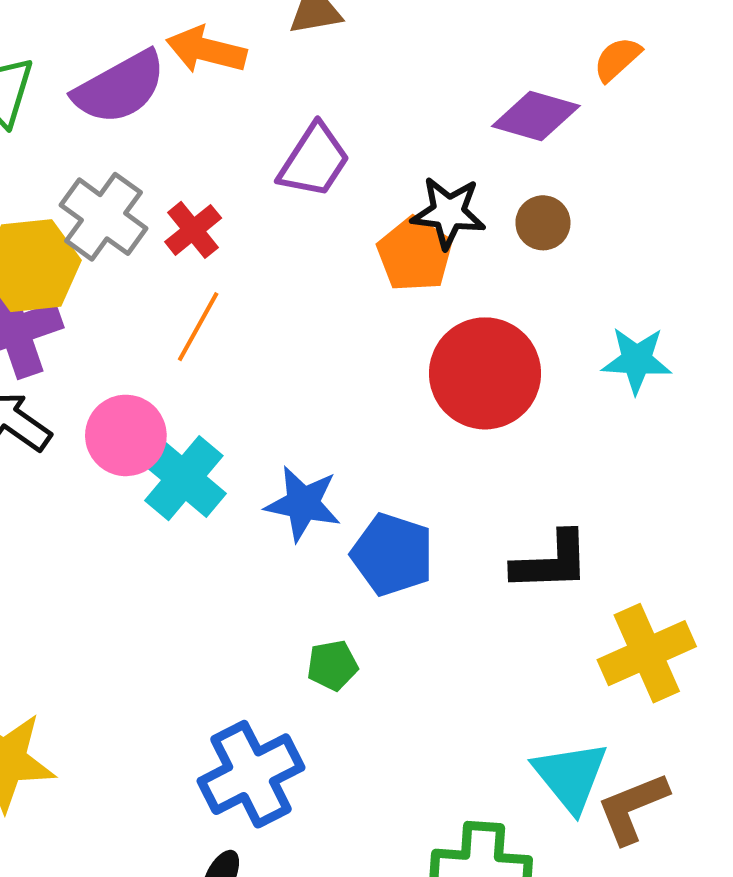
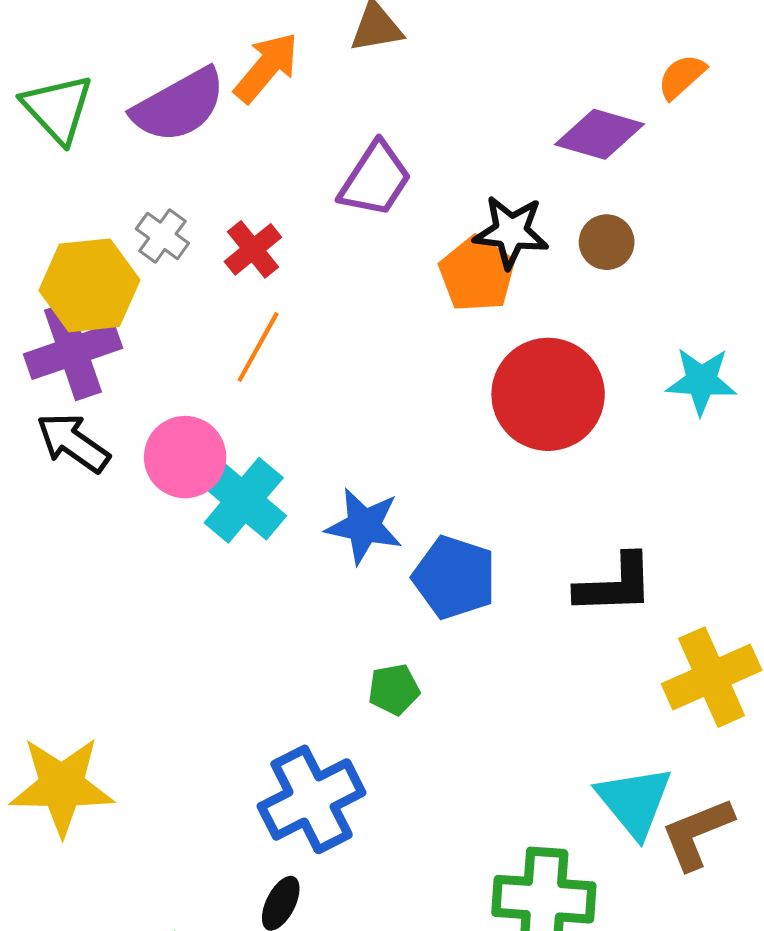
orange arrow: (206, 50) -> (266, 67), turned 116
gray cross: (104, 217) -> (162, 236), size x0.6

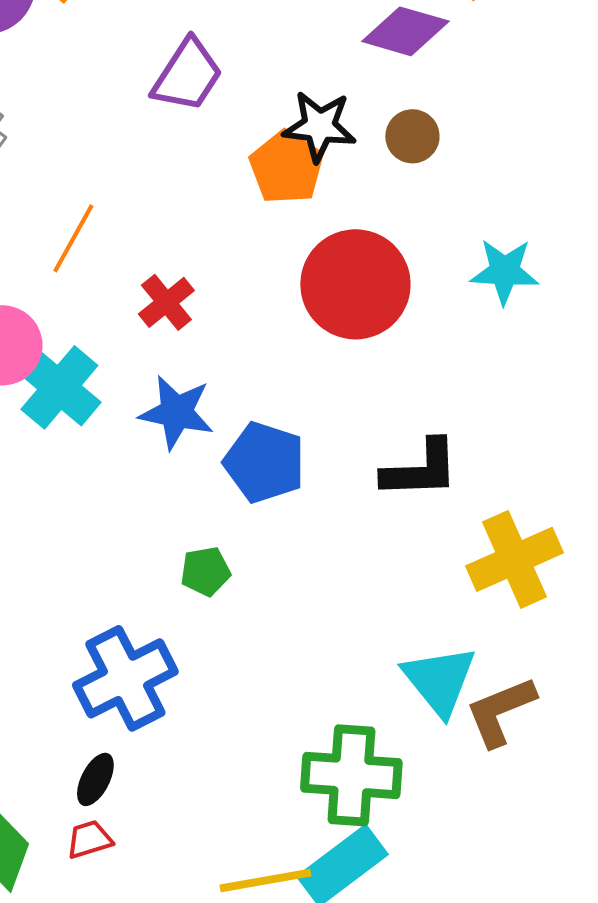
red cross: (253, 249) -> (166, 302), moved

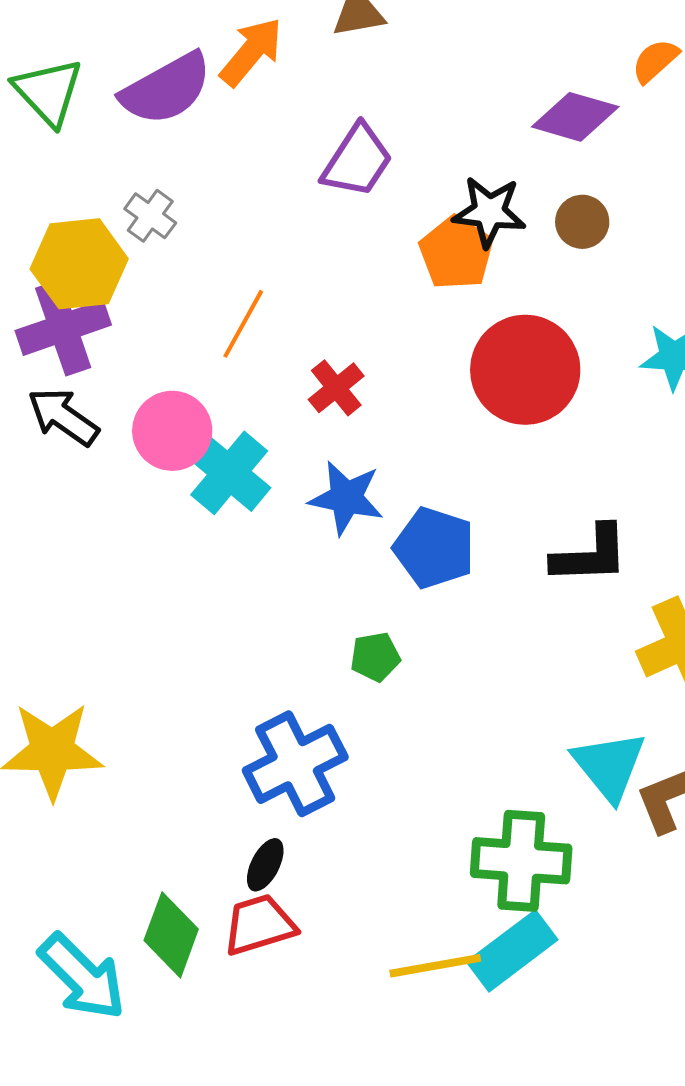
red trapezoid: (89, 839) -> (259, 925), size x1.6

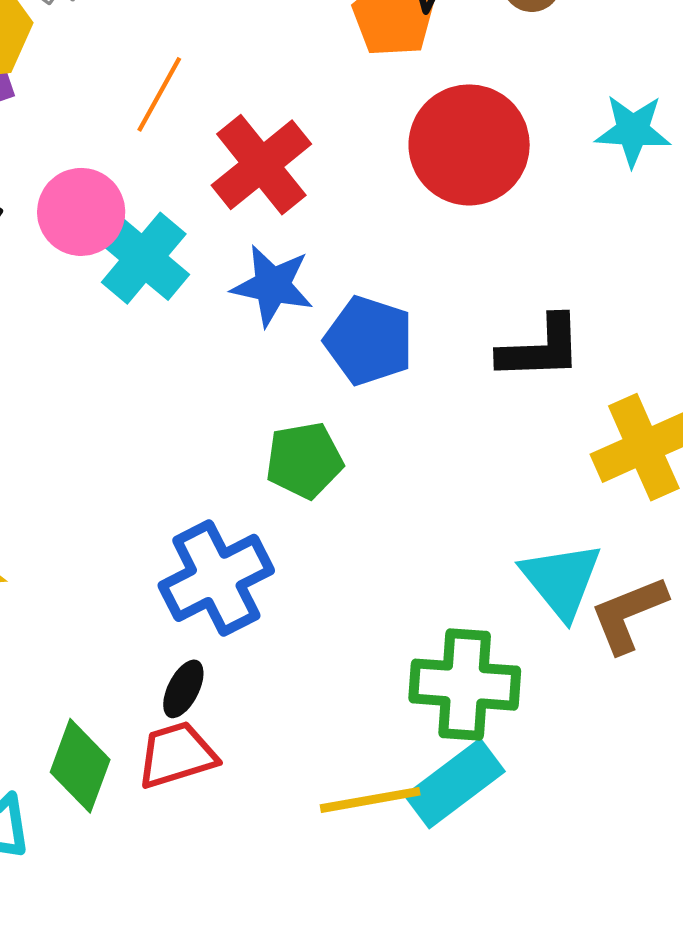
red cross: (336, 388) -> (261, 165), size x1.6
green pentagon: (375, 657) -> (304, 460), size x1.4

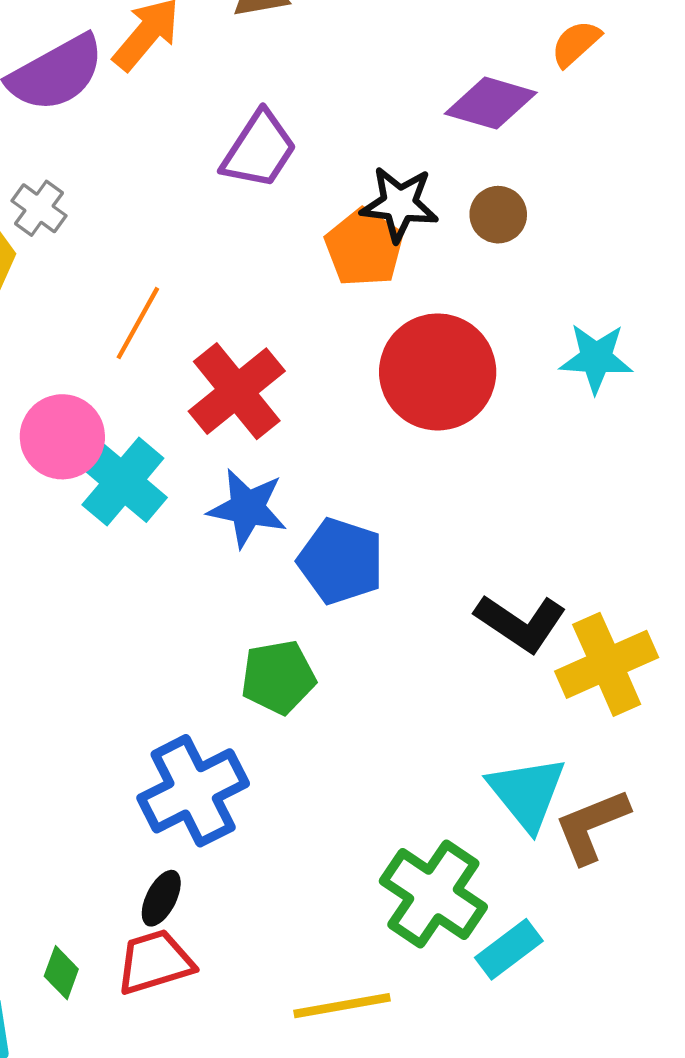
black L-shape: (541, 348) -> (521, 623), moved, turned 36
green cross: (465, 685) -> (433, 894), turned 30
green diamond: (80, 766) -> (61, 973), size x0.6
cyan rectangle: (455, 783) -> (509, 949), moved, size x0.7

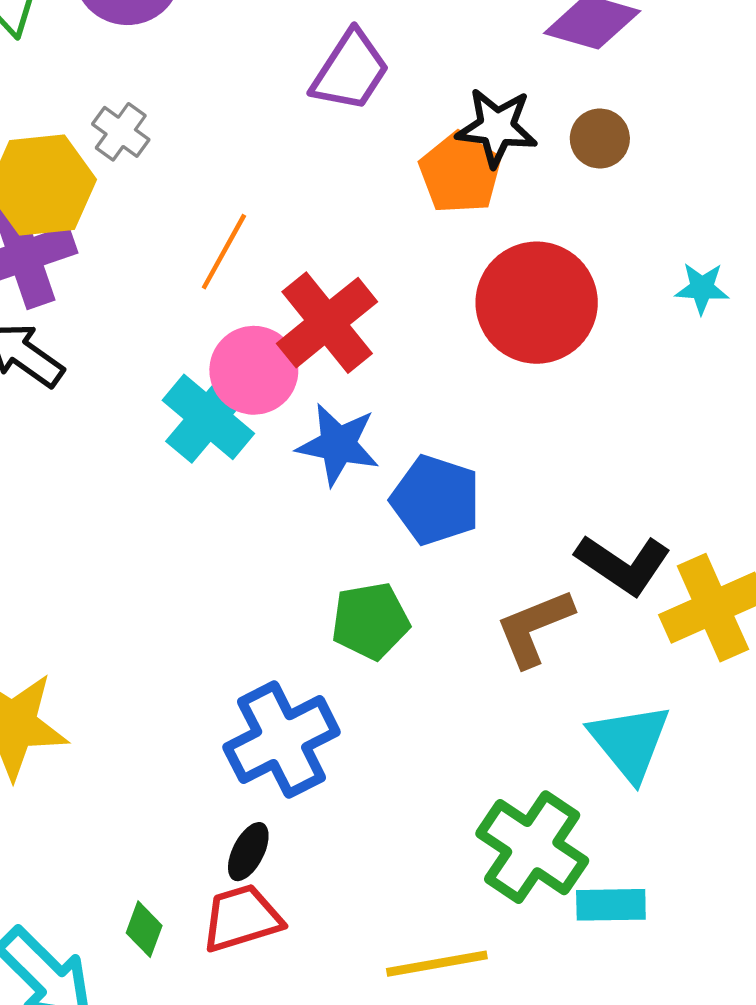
cyan star: (596, 358) -> (702, 288), size x0.7
pink circle: (62, 437) -> (254, 370), moved
brown L-shape: (592, 826) -> (534, 628), moved
cyan rectangle: (509, 949) -> (611, 905), turned 36

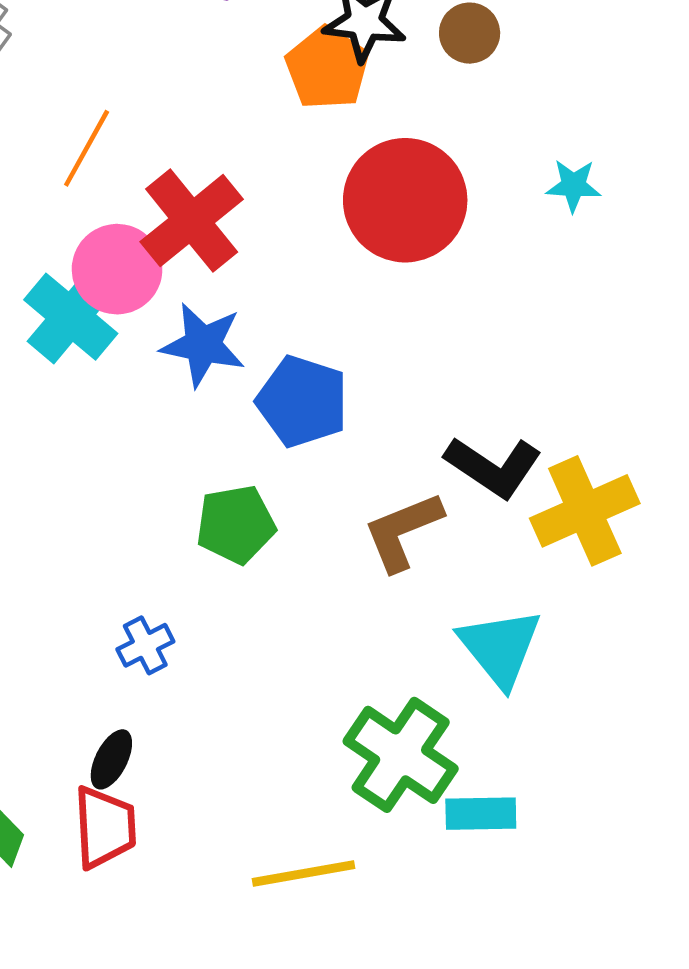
blue cross: (282, 740) -> (145, 645), size x0.5
red trapezoid: (242, 918) -> (105, 827), turned 104

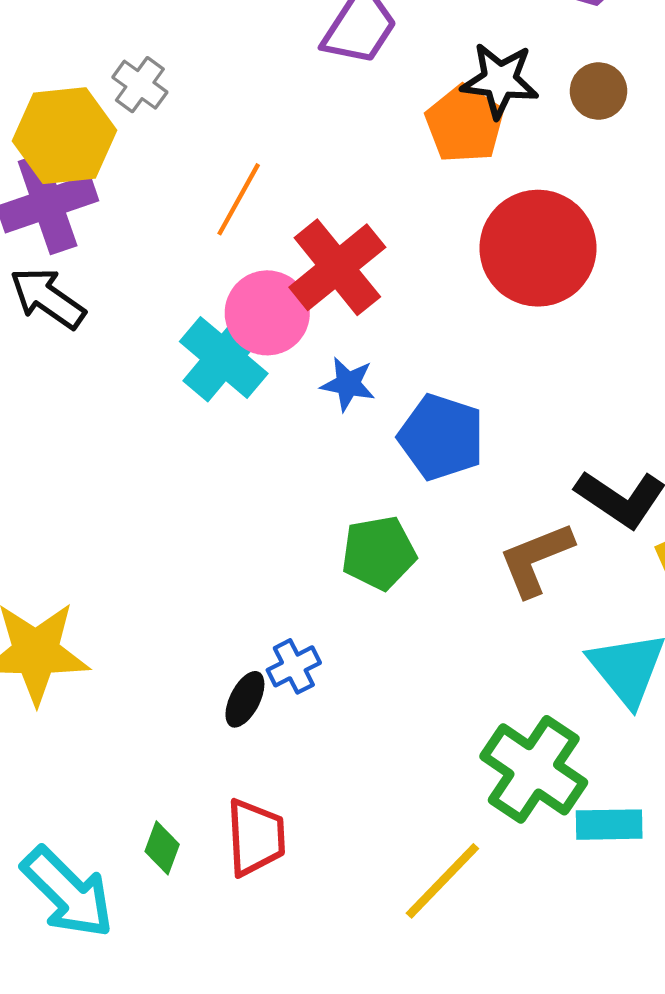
blue star: (203, 345) -> (348, 384), size x0.7
black ellipse: (111, 759) -> (245, 699), moved
yellow line: (303, 874) -> (442, 881), turned -36

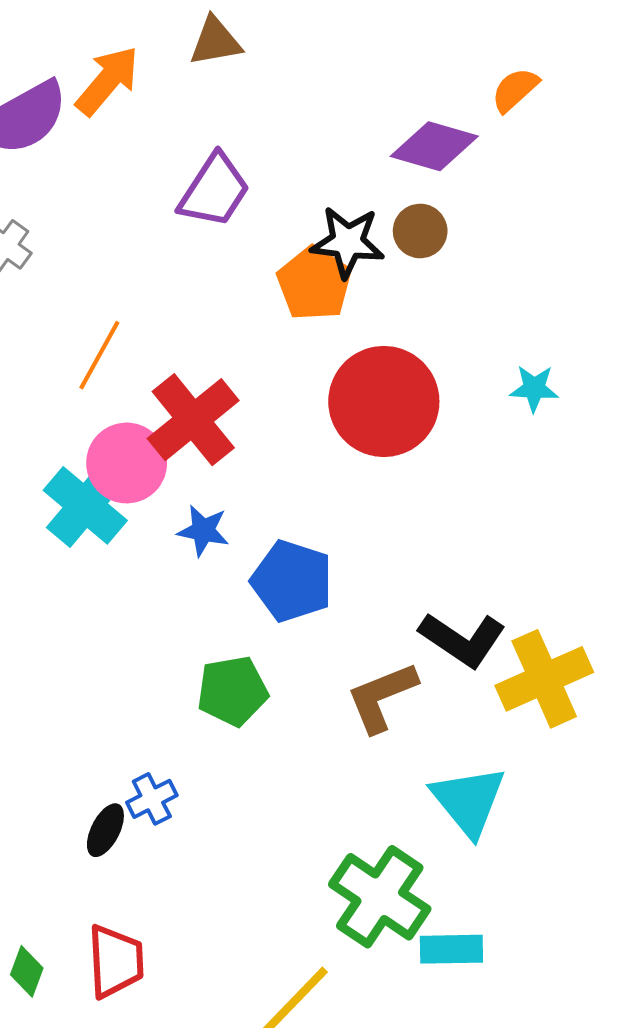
brown circle: (598, 91) -> (420, 231), moved

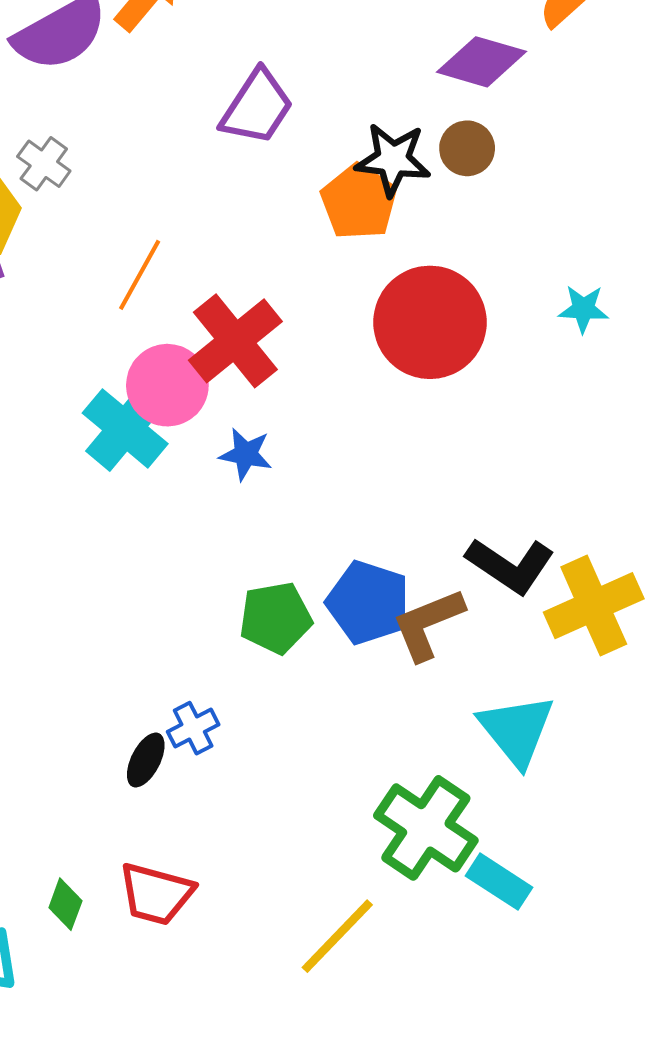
blue pentagon: (292, 581) -> (368, 602), moved
cyan rectangle: (451, 949) -> (499, 882), turned 34
red trapezoid: (116, 961) -> (156, 894), turned 108

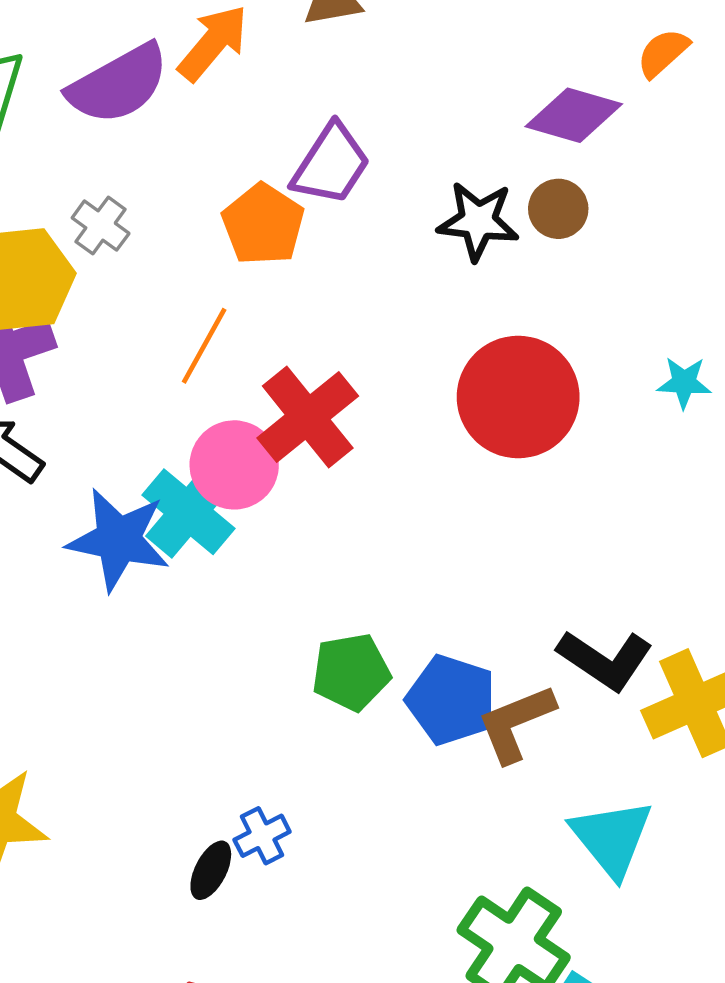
orange pentagon: (359, 202) -> (263, 224), moved
blue star: (246, 454) -> (118, 540), moved, size x1.8
green pentagon: (276, 618) -> (351, 672), moved

